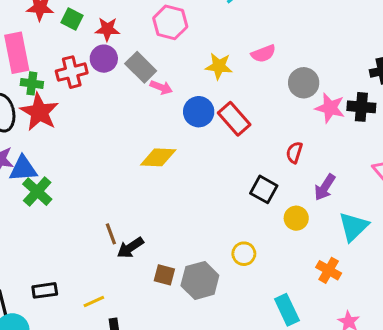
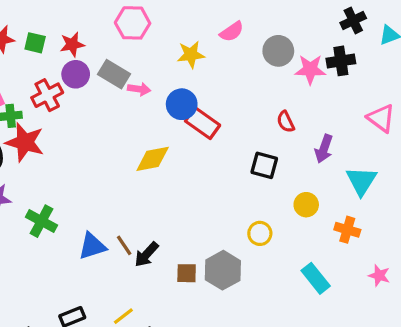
red rectangle: (234, 119) -> (203, 123), moved
red semicircle: (294, 152) -> (286, 122), turned -30
blue triangle: (23, 169) -> (92, 246), moved
yellow circle: (296, 218) -> (306, 205), moved

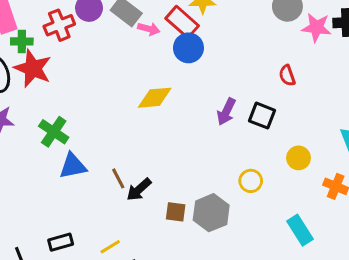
red rectangle: (203, 123) -> (182, 22), moved
purple arrow: (324, 149) -> (226, 112), moved
green cross: (41, 221) -> (54, 132), moved
blue triangle: (92, 246) -> (73, 166), moved

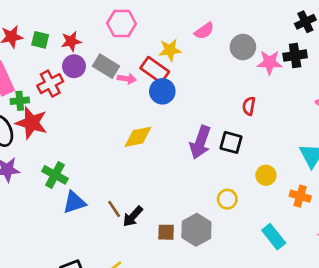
red semicircle: (287, 76) -> (249, 106), turned 36
purple arrow: (226, 112) -> (200, 142), size x1.4

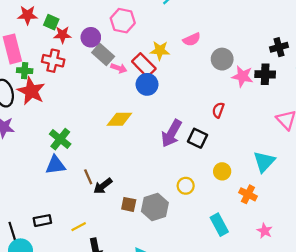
red star: (71, 41) -> (62, 35), moved
purple circle: (74, 66) -> (91, 37), moved
red cross: (50, 84) -> (53, 61), turned 30
green cross: (55, 175) -> (60, 139), moved

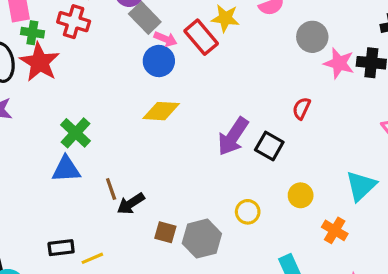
blue circle: (147, 84) -> (159, 61), moved
black rectangle: (42, 221) -> (61, 248), moved

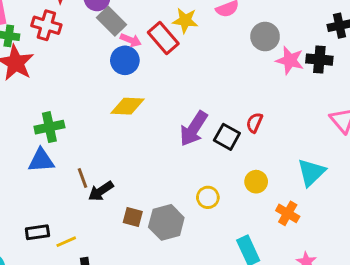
red semicircle: (301, 108) -> (254, 123), moved
green cross: (76, 133) -> (49, 127), turned 36

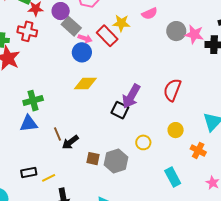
pink star: (290, 60) -> (194, 34), moved
red semicircle: (254, 123) -> (172, 90), size x1.6
black square: (227, 137) -> (120, 110), moved

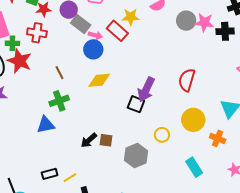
green cross: (33, 101) -> (59, 101), moved
yellow circle: (176, 130) -> (193, 120), size x1.5
brown line: (57, 134) -> (59, 73), moved
brown square: (93, 159) -> (106, 140), moved

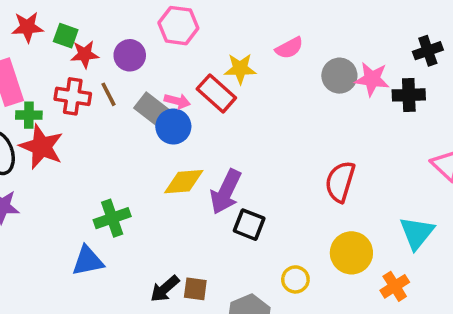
gray rectangle: (81, 24) -> (153, 110), moved
brown line: (59, 73) -> (109, 94), moved
purple arrow: (146, 89) -> (226, 192), moved
orange cross: (218, 138) -> (395, 286), turned 35

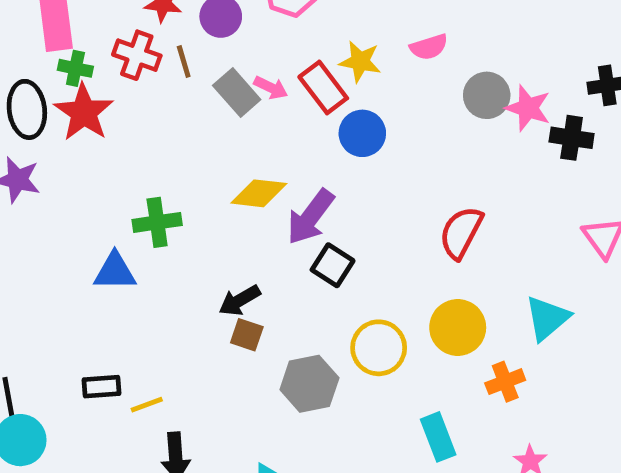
blue circle: (173, 126) -> (362, 133), moved
yellow circle: (295, 279) -> (379, 348), size x1.5
black arrow: (165, 289) -> (240, 300), moved

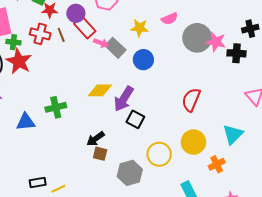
red rectangle: (323, 88) -> (85, 27), moved
gray rectangle: (237, 93) -> (115, 48), moved
gray circle: (487, 95) -> (197, 38), size x1.4
blue triangle: (115, 272) -> (26, 122), moved

